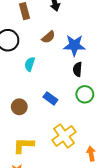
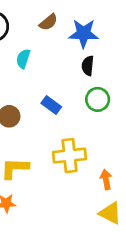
yellow cross: (64, 136) -> (70, 156), turned 30

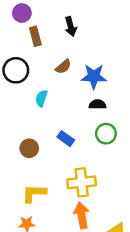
black semicircle: (88, 66) -> (97, 104), turned 84
orange arrow: (106, 179) -> (82, 215), moved, size x1.5

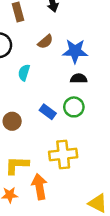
green circle: (106, 134) -> (74, 107), moved
orange arrow: (82, 215) -> (39, 187), moved

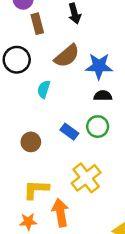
brown semicircle: (45, 42) -> (67, 56), size x1.5
yellow cross: (63, 155) -> (86, 178), turned -32

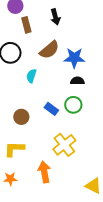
yellow L-shape: (36, 189) -> (14, 149), moved
orange star: (28, 222) -> (10, 179), moved

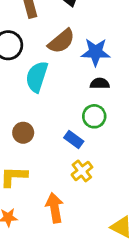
cyan semicircle: (31, 76) -> (37, 77), size x1.6
blue rectangle: (51, 109) -> (74, 140), moved
yellow cross: (64, 145) -> (82, 171), size x0.7

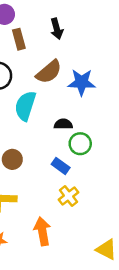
black semicircle: (100, 84) -> (63, 124), moved

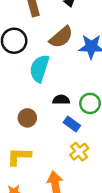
black semicircle: (63, 124) -> (61, 100), moved

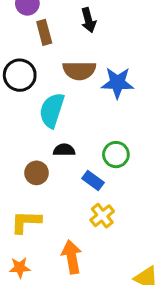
brown semicircle: (61, 37) -> (79, 71), turned 40
black semicircle: (61, 100) -> (64, 150), moved

